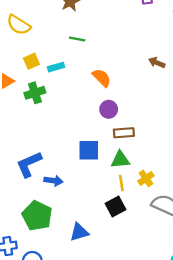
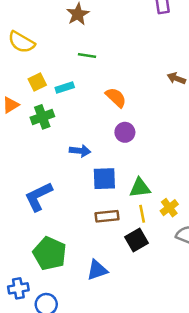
brown rectangle: (124, 133) -> (107, 216), moved
blue arrow: (53, 181) -> (80, 151), moved

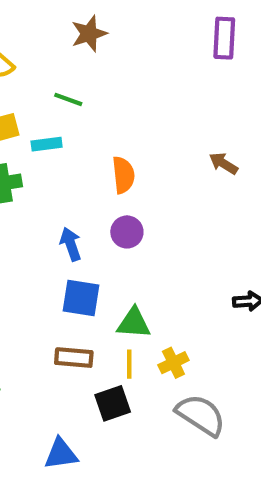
green line: (87, 55) -> (68, 99), moved
orange semicircle: (116, 97) -> (123, 175), turned 30
blue arrow: (80, 151) -> (71, 244), moved, turned -126
blue triangle: (97, 270) -> (61, 454), moved

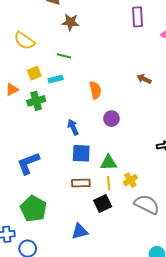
brown star: (89, 34) -> (70, 22), turned 30
purple circle: (127, 232) -> (111, 119), moved

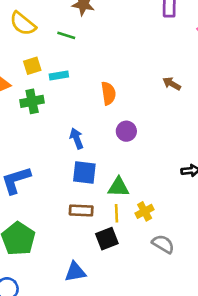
green line: (64, 56) -> (66, 35), moved
gray semicircle: (147, 204) -> (163, 244), size x0.7

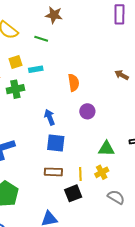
green triangle: (118, 187) -> (106, 149), moved

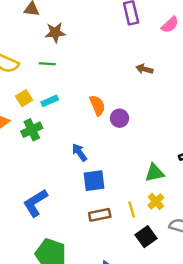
brown arrow: (122, 75) -> (144, 69), moved
purple circle: (87, 111) -> (120, 118), moved
black square: (73, 193) -> (146, 237), moved

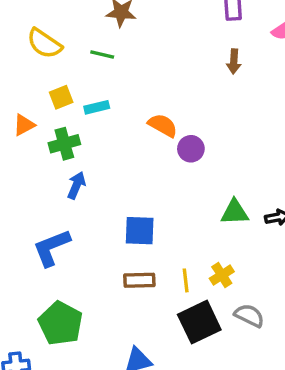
brown arrow: (144, 69) -> (234, 61), moved, turned -112
orange semicircle: (97, 105) -> (163, 125), turned -48
blue arrow: (79, 152) -> (76, 185), moved, turned 48
green triangle: (154, 173) -> (235, 212), moved
black square: (146, 237) -> (199, 322), size x1.4

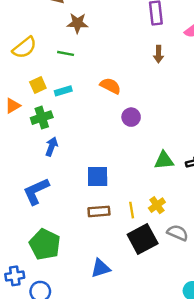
yellow semicircle: (44, 44) -> (24, 48), turned -70
orange semicircle: (163, 125) -> (110, 86), moved

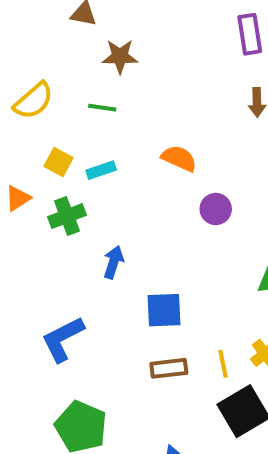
yellow square: (38, 85) -> (58, 162), turned -35
blue arrow: (52, 147) -> (113, 262), moved

